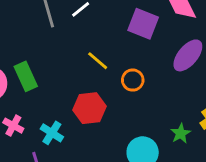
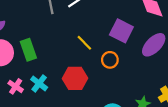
purple square: (143, 24) -> (121, 31), moved
cyan cross: (52, 133) -> (39, 83), moved

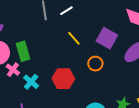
yellow line: (84, 43) -> (74, 38), moved
pink cross: (16, 86) -> (13, 70), moved

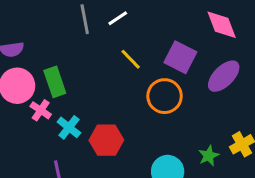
orange circle: (95, 64) -> (165, 96), size x1.5
red hexagon: (63, 79) -> (106, 140), moved

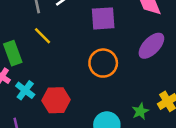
purple square: (180, 57) -> (103, 18), moved, turned -30
yellow line: (131, 59) -> (42, 36), moved

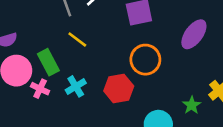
cyan cross: (25, 90) -> (76, 86), moved, turned 30
red hexagon: (56, 100) -> (119, 89), moved

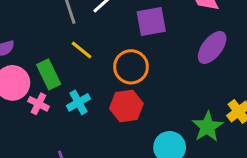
orange circle: (145, 60) -> (131, 67), moved
green star: (192, 105) -> (207, 127), size x1.5

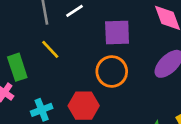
orange circle: (131, 67) -> (112, 72), moved
cyan cross: (78, 102) -> (42, 110), moved

